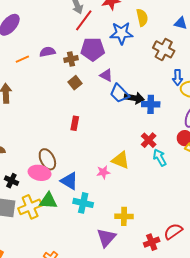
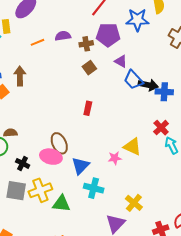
blue triangle: (69, 181) -> (80, 166), turned 42
green triangle: (48, 201) -> (61, 204), moved
yellow cross: (124, 216) -> (134, 203), turned 36

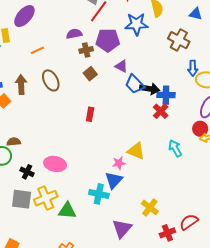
purple semicircle: (63, 36) -> (74, 34), moved
red cross: (161, 128) -> (161, 111), moved
brown ellipse: (59, 143) -> (51, 80), moved
blue triangle: (80, 166) -> (114, 180), moved
yellow cross: (134, 203) -> (150, 207), moved

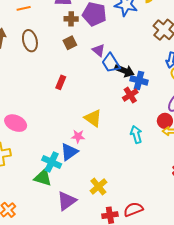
purple triangle: (121, 66) -> (99, 50), moved
yellow triangle: (136, 151) -> (93, 118), moved
green triangle: (67, 211) -> (43, 178), moved

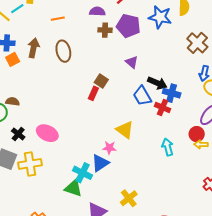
brown square: (70, 43) -> (101, 81), moved, turned -32
blue trapezoid: (111, 63) -> (142, 96), moved
red cross: (130, 95) -> (162, 107), turned -35

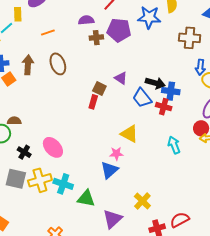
brown cross: (197, 43) -> (190, 38), turned -30
purple triangle: (132, 62) -> (121, 78), moved
pink ellipse: (47, 133) -> (53, 147), turned 30
cyan cross: (82, 173) -> (63, 184), moved

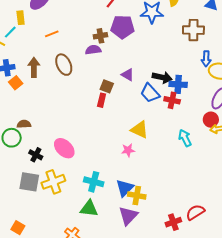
purple semicircle: (86, 20) -> (93, 50), moved
blue triangle: (109, 170) -> (125, 188), moved
cyan cross: (63, 184) -> (94, 182), moved
green triangle: (86, 198) -> (89, 209), moved
yellow cross: (142, 201) -> (137, 195), moved, turned -30

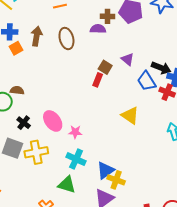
pink star: (128, 150) -> (75, 132), moved

